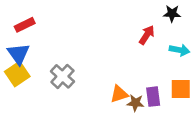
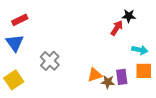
black star: (172, 14) -> (129, 16), moved
cyan arrow: (180, 50) -> (140, 50), moved
yellow square: (17, 74) -> (14, 80), moved

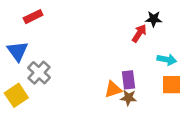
red rectangle: (20, 20) -> (33, 17), moved
gray cross: (50, 61) -> (39, 73), moved
purple rectangle: (122, 77) -> (129, 80), moved

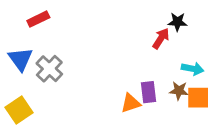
gray cross: (39, 73) -> (49, 69), moved
brown star: (129, 98) -> (179, 91), moved

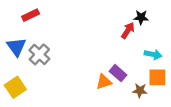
brown star: (179, 91) -> (140, 91), moved
purple rectangle: (148, 92) -> (118, 73), turned -42

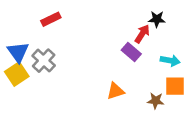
red rectangle: (31, 15) -> (51, 19), moved
purple rectangle: (118, 73) -> (131, 52), moved
yellow square: (15, 87) -> (17, 74), moved

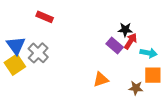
red rectangle: (51, 19) -> (45, 17), turned 49
black star: (157, 19) -> (125, 30), moved
red arrow: (142, 34) -> (131, 41), moved

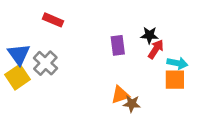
purple rectangle: (115, 45) -> (118, 45), moved, turned 42
orange square: (153, 75) -> (175, 80), moved
brown star: (136, 88) -> (132, 104), moved

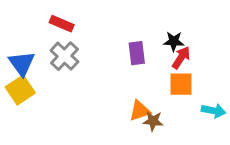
gray cross: (45, 63) -> (64, 56), moved
cyan arrow: (177, 63) -> (214, 111), moved
orange square: (175, 80) -> (181, 84), moved

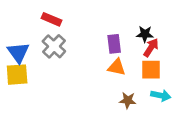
yellow square: (20, 90) -> (17, 75), turned 30
orange triangle: (140, 111) -> (117, 67), moved, turned 30
cyan arrow: (214, 111) -> (161, 95), moved

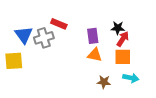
red rectangle: (51, 19) -> (59, 24), moved
gray cross: (54, 46) -> (44, 38), turned 30
blue triangle: (18, 52) -> (24, 35), moved

